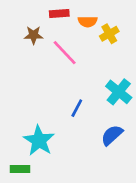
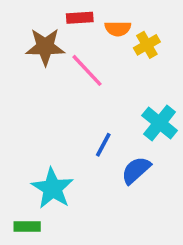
brown star: (34, 35) -> (45, 47), size x1.5
blue semicircle: (112, 135) -> (136, 170), moved

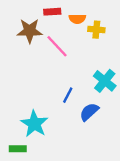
yellow cross: (147, 45) -> (96, 30), turned 35

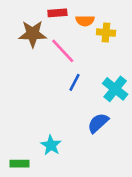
blue line: (68, 95) -> (75, 82), moved
cyan star: (34, 124) -> (51, 145), moved, size x0.7

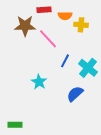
blue line: (75, 82) -> (65, 61), moved
cyan star: (51, 145) -> (39, 82), moved

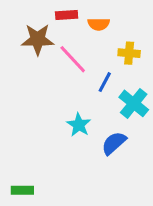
yellow cross: (81, 25) -> (129, 53), moved
blue line: (65, 61) -> (105, 82), moved
cyan star: (39, 82) -> (79, 125), moved

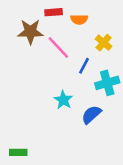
yellow cross: (129, 53) -> (104, 43), turned 35
cyan cross: (134, 103) -> (107, 83), turned 35

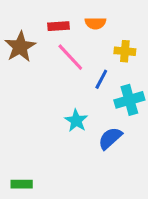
red rectangle: (54, 12) -> (59, 26), moved
brown star: (30, 32) -> (20, 47), moved, turned -30
yellow cross: (104, 43) -> (125, 51), turned -35

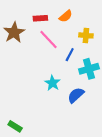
orange semicircle: (95, 23) -> (66, 16), turned -40
green rectangle: (22, 184) -> (15, 126), turned 32

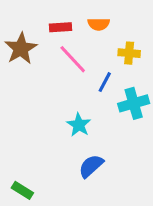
orange semicircle: (66, 16) -> (99, 24), turned 40
blue semicircle: (76, 95) -> (91, 166), moved

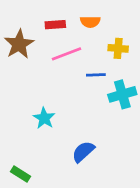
pink line: (73, 59) -> (67, 54), turned -68
blue line: (105, 82) -> (96, 75), turned 60
cyan star: (79, 125) -> (44, 118), moved

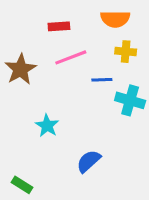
orange semicircle: (90, 22) -> (115, 19), moved, size x1.4
brown star: (19, 44) -> (20, 69), moved
cyan cross: (122, 94) -> (130, 100), turned 32

